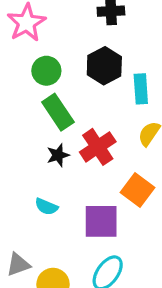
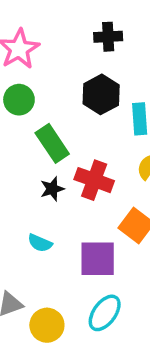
green circle: (46, 71) -> (19, 100), moved
red cross: (98, 147) -> (94, 180), turned -36

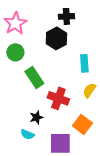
black hexagon: (101, 94) -> (56, 38), moved
black star: (52, 189) -> (36, 117), moved

